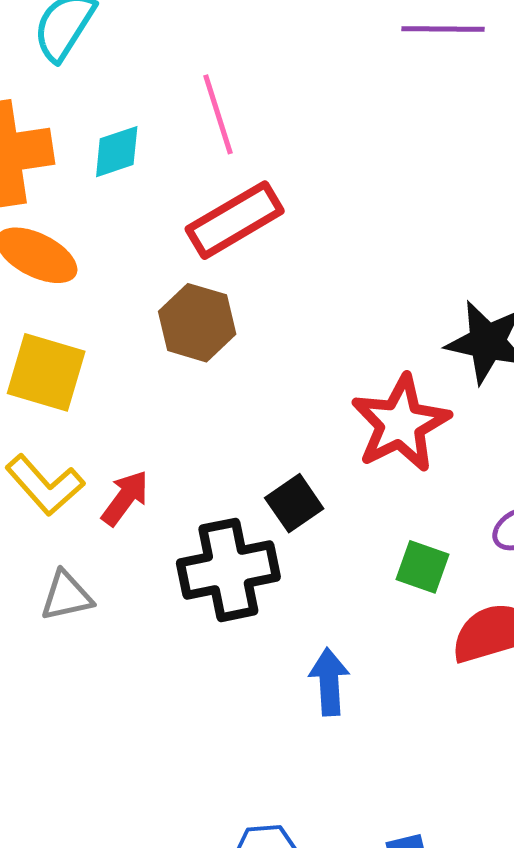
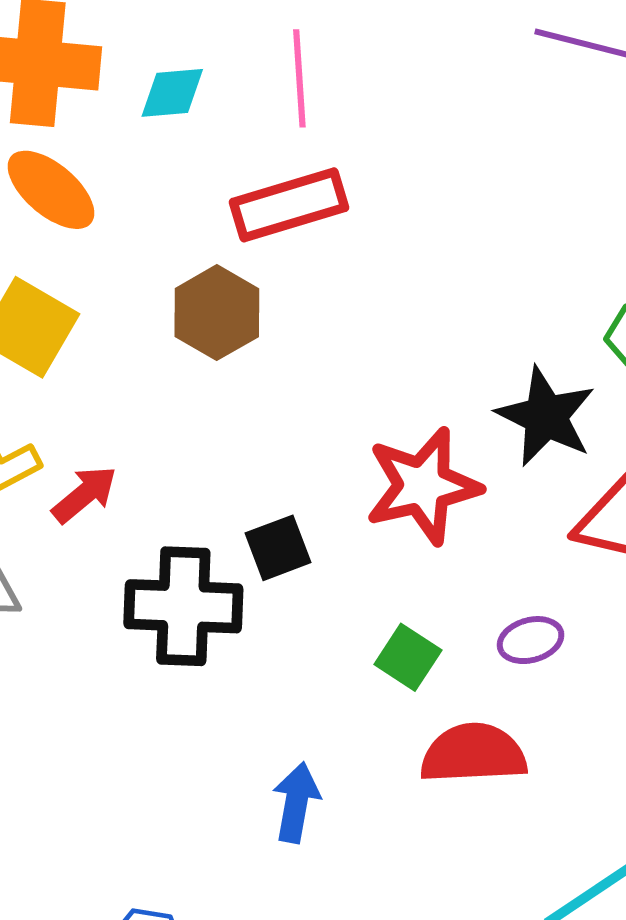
blue arrow: (329, 682) -> (296, 802), moved

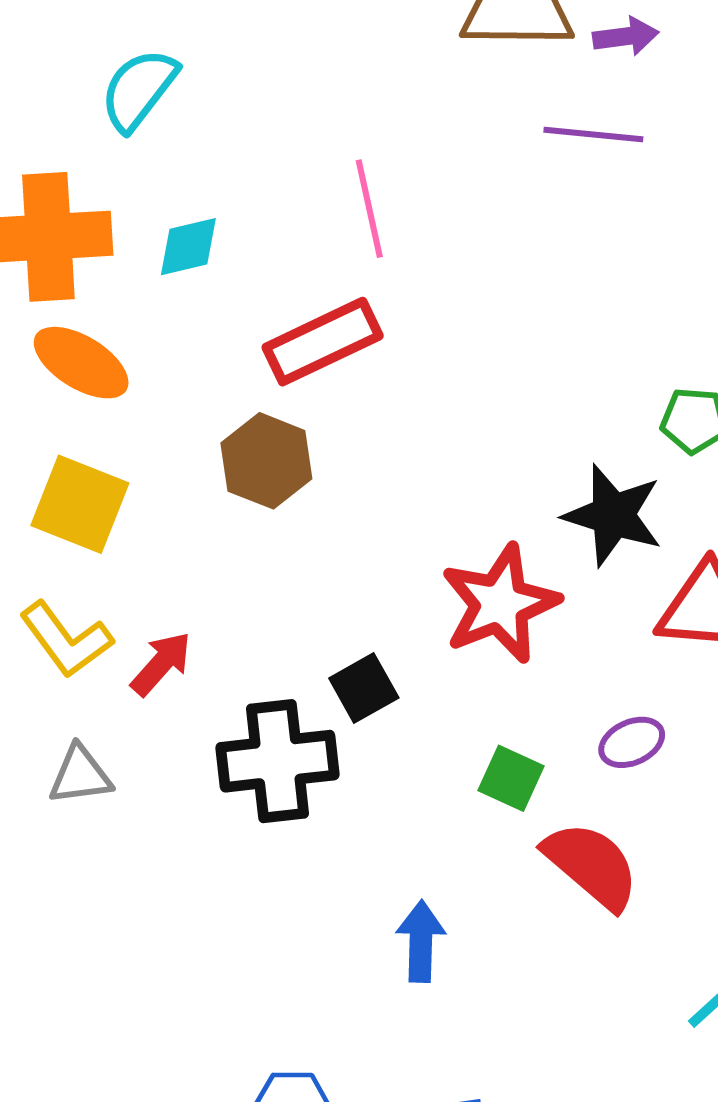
pink line: (299, 78) -> (369, 209), moved
red semicircle: (473, 754) -> (592, 865), turned 52

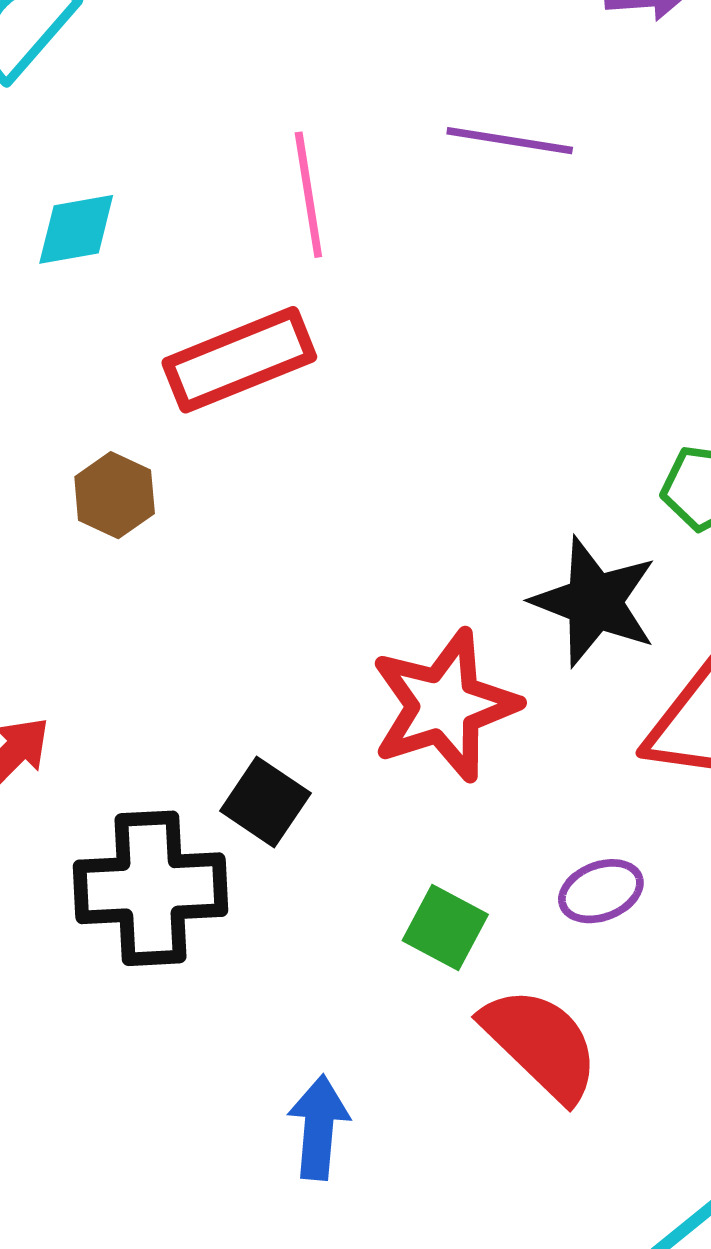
purple line: (593, 134) -> (510, 141), moved
brown hexagon: (266, 461) -> (115, 495), moved, size x0.7
black square: (364, 688) -> (265, 802), turned -30

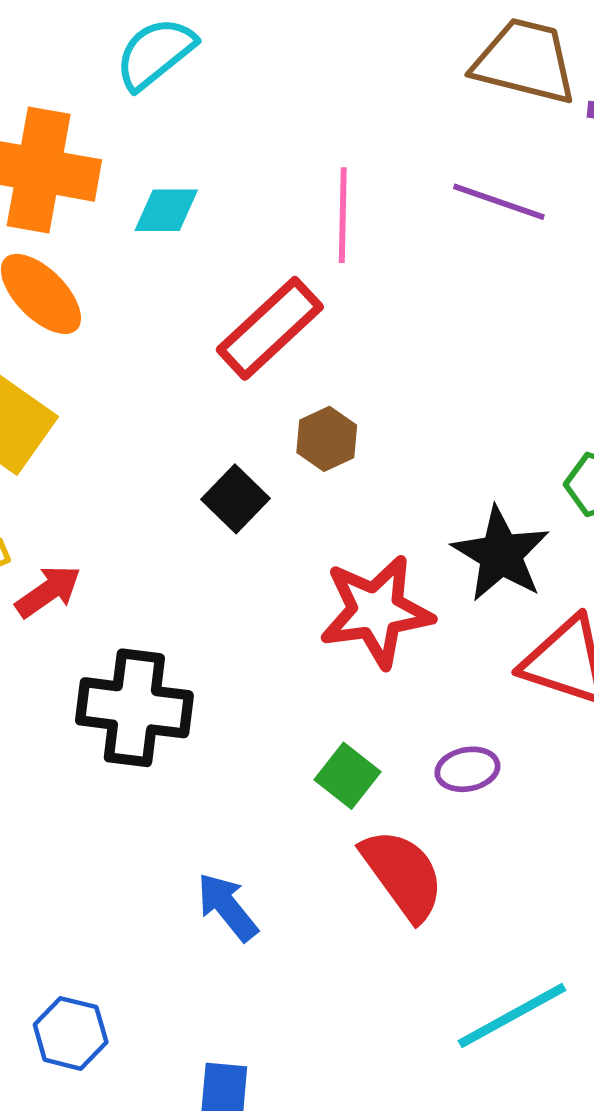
red rectangle: (239, 360) -> (270, 328), turned -31
brown hexagon: (115, 495) -> (327, 439), moved
black square: (265, 802) -> (236, 499), moved
blue arrow: (319, 1127) -> (227, 907), turned -54

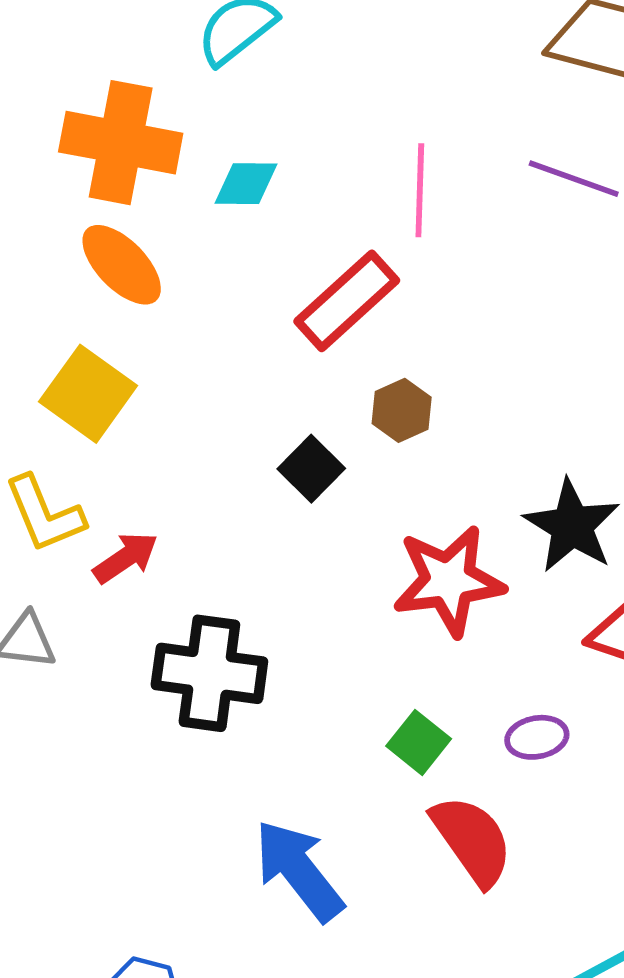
blue arrow: (227, 907) -> (299, 870), size x1.5

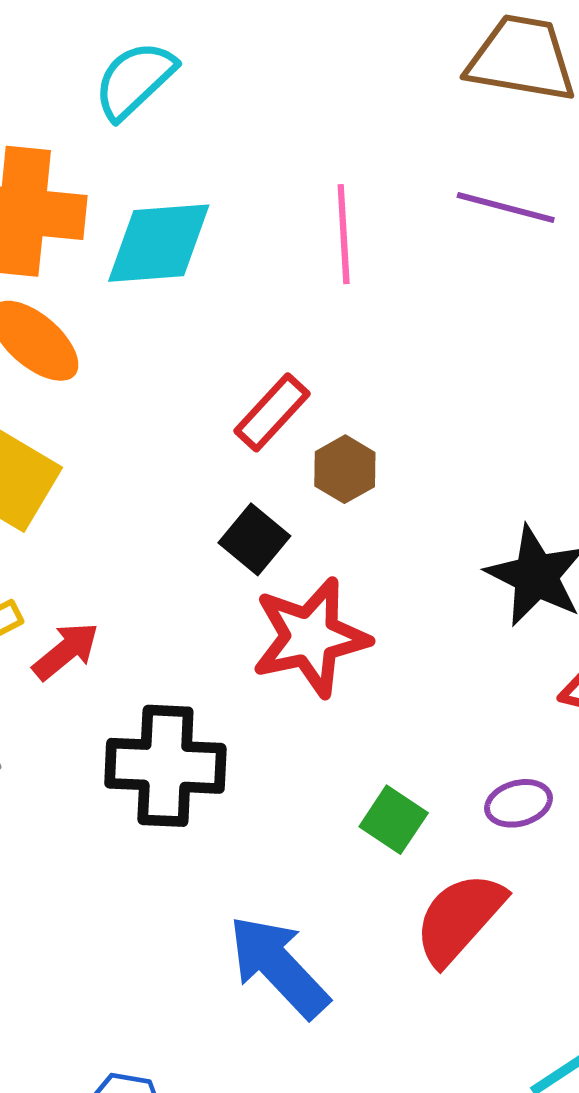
cyan diamond: (246, 184) -> (159, 243), size x1.6
red rectangle: (347, 301) -> (272, 412), moved, size x0.7
red star: (449, 581) -> (310, 637), moved
red semicircle: (472, 840) -> (459, 918), turned -98

